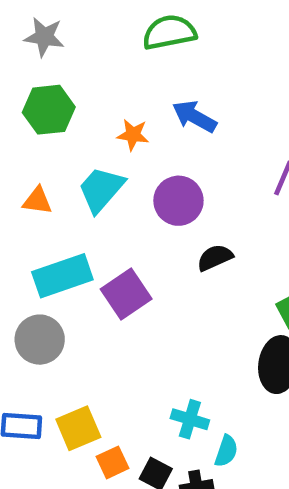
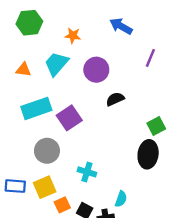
blue arrow: (194, 117) -> (121, 26), moved
gray circle: (40, 340) -> (47, 151), moved
cyan cross: (190, 419) -> (87, 172), moved

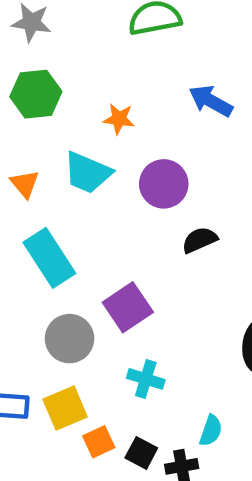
cyan trapezoid: (56, 64) -> (87, 173), turned -108
orange triangle: (23, 70) -> (25, 184), turned 42
cyan rectangle: (36, 108) -> (49, 258), turned 76
purple square: (69, 118) -> (128, 307), moved

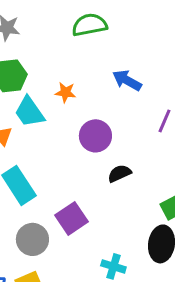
cyan trapezoid: (87, 173) -> (29, 112), moved, turned 32
cyan cross: (146, 379) -> (113, 266), moved

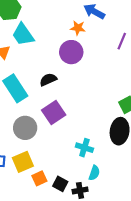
orange star: (65, 92) -> (78, 28), moved
black semicircle: (119, 173) -> (48, 80), moved

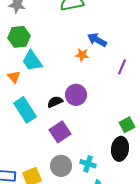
purple circle: (71, 52) -> (76, 95), moved
gray circle: (25, 128) -> (61, 166), moved

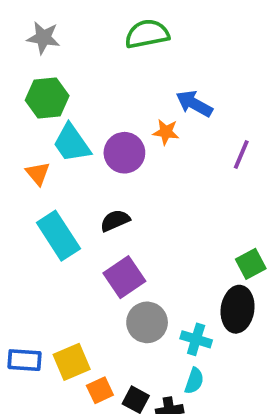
purple circle: (76, 95) -> (124, 153), moved
cyan cross: (88, 164) -> (196, 339), moved
gray circle: (61, 166) -> (147, 322), moved

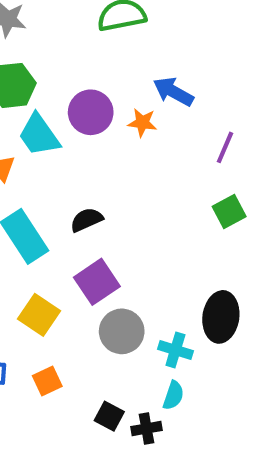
purple circle: (124, 153) -> (91, 112), moved
green square: (251, 264) -> (229, 211), moved
yellow square: (72, 362) -> (39, 315), moved, turned -33
orange square: (100, 390) -> (47, 381), moved

